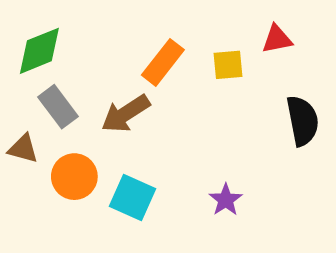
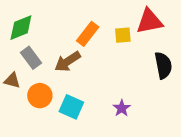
red triangle: (277, 39) -> (149, 21), size x1.6

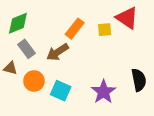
red triangle: (149, 21) -> (127, 18), turned 45
black semicircle: (163, 65) -> (139, 80), moved
purple star: (122, 108) -> (103, 92), size x1.6

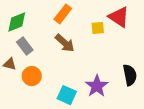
orange rectangle: (75, 29) -> (63, 14), moved
brown arrow: (58, 52) -> (65, 43), moved, turned -105
cyan square: (61, 91) -> (67, 95), moved

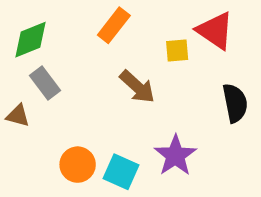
brown arrow: (65, 43) -> (137, 87), moved
black semicircle: (130, 75) -> (235, 103), moved
orange circle: (32, 76) -> (78, 165), moved

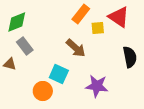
orange rectangle: (114, 25) -> (81, 14), moved
purple star: (175, 156) -> (97, 86), turned -30
cyan square: (121, 172) -> (59, 74), moved

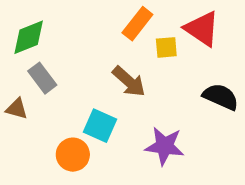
black semicircle: (130, 57) -> (221, 97), turned -55

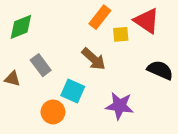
gray rectangle: (42, 78) -> (41, 65), moved

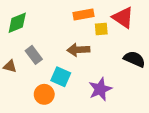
orange rectangle: (100, 17) -> (84, 15), turned 42
brown arrow: (94, 59) -> (78, 50), turned 135
purple star: (120, 106) -> (100, 89), turned -30

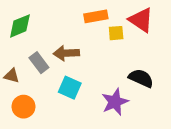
brown arrow: (78, 50) -> (66, 53), moved
black semicircle: (134, 59) -> (141, 78), moved
orange circle: (44, 94) -> (24, 107), moved

